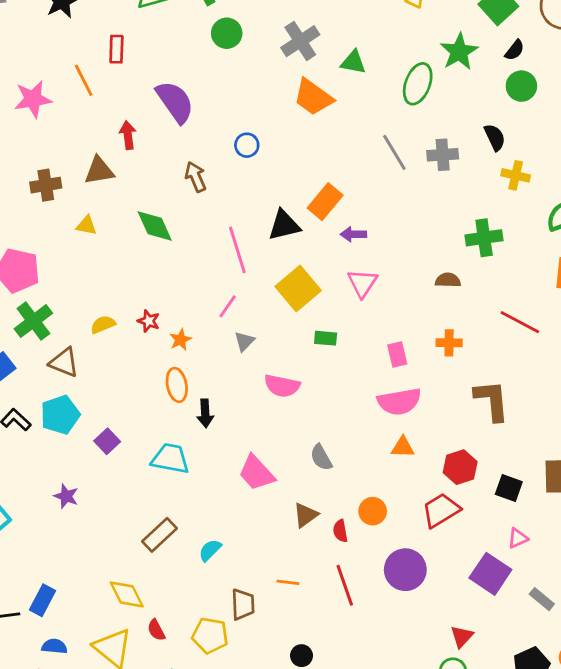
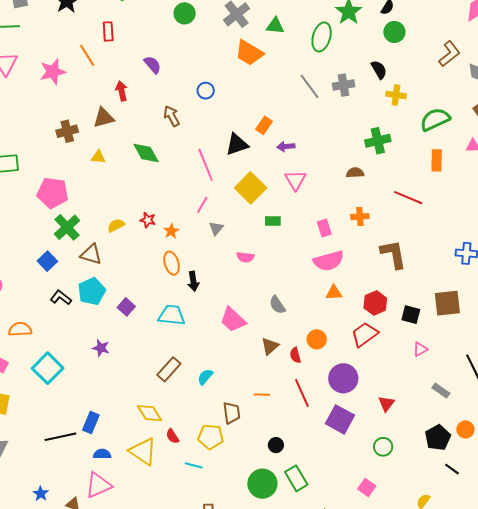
purple semicircle: (175, 102) -> (153, 65), size x0.6
orange rectangle: (325, 202) -> (264, 125), size x0.7
pink semicircle: (282, 386) -> (245, 257), size x0.7
purple square: (490, 574) -> (340, 419), moved
red triangle: (462, 636) -> (386, 404), moved

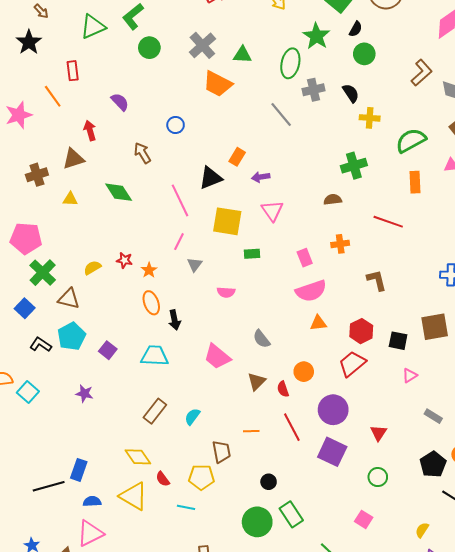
gray cross: (344, 85) -> (314, 90), moved
yellow square: (251, 188) -> (227, 221), turned -32
brown L-shape: (393, 254) -> (377, 280), size x0.7
cyan square: (48, 368) -> (28, 392), moved, size x0.7

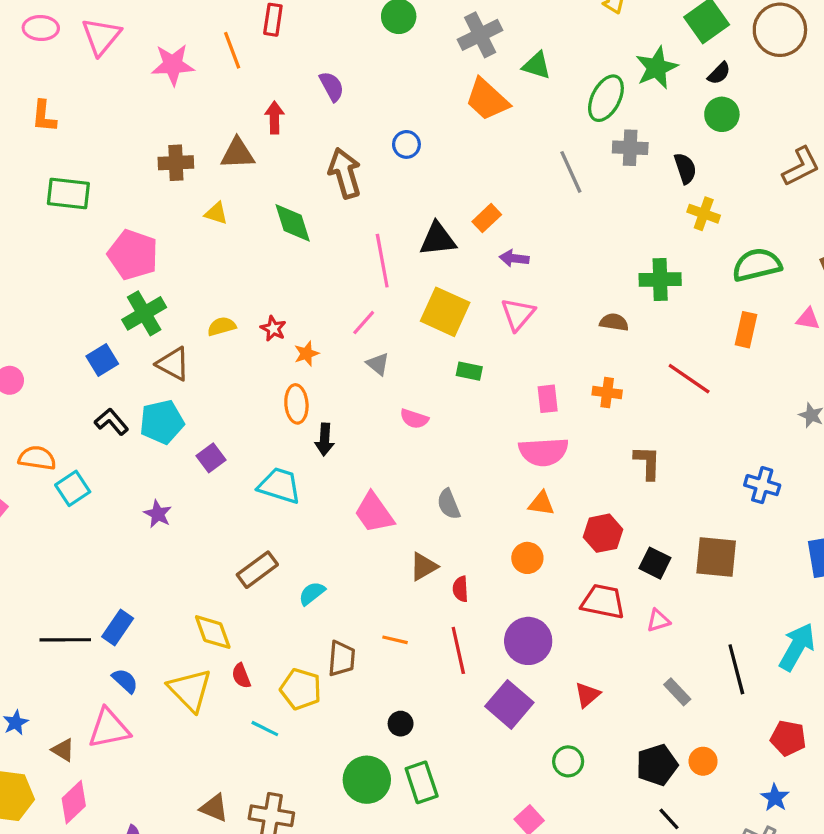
brown arrow: (142, 153) -> (345, 173), size x1.4
gray triangle: (195, 265) -> (378, 364), turned -42
red trapezoid: (352, 364) -> (603, 601), moved, turned 36
orange circle: (304, 372) -> (527, 558), moved
blue semicircle: (92, 501) -> (125, 681), turned 30

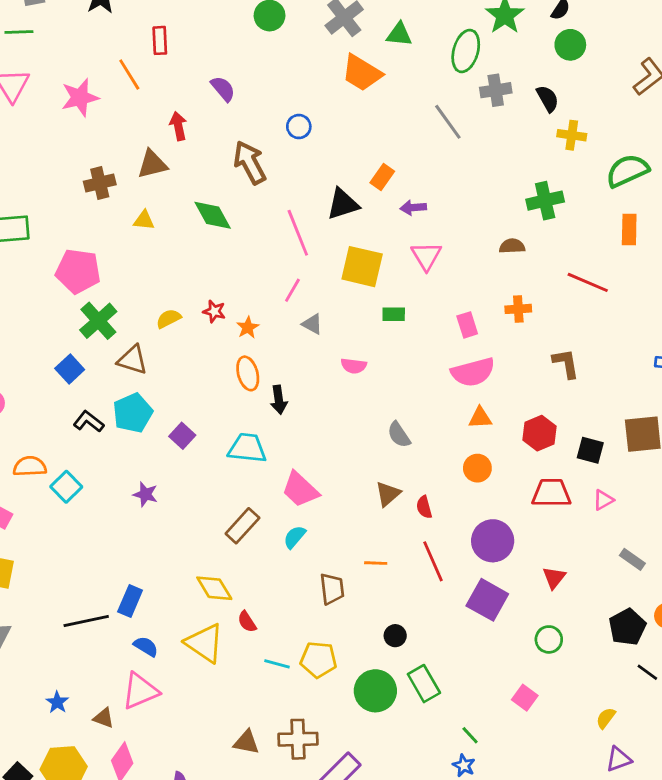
pink trapezoid: (374, 513) -> (300, 489), moved
yellow pentagon: (301, 689) -> (318, 660), moved

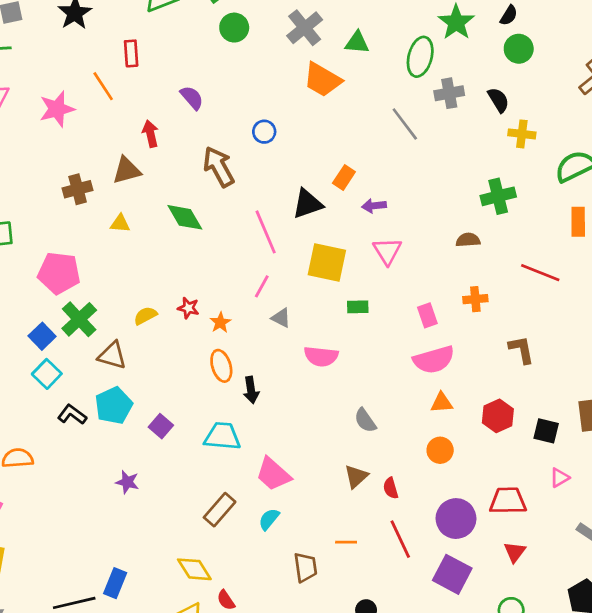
pink semicircle: (354, 366) -> (321, 356), size x1.4
blue square: (70, 369) -> (42, 336), moved
cyan square: (66, 487) -> (47, 374), moved
red trapezoid: (551, 493) -> (508, 501), moved

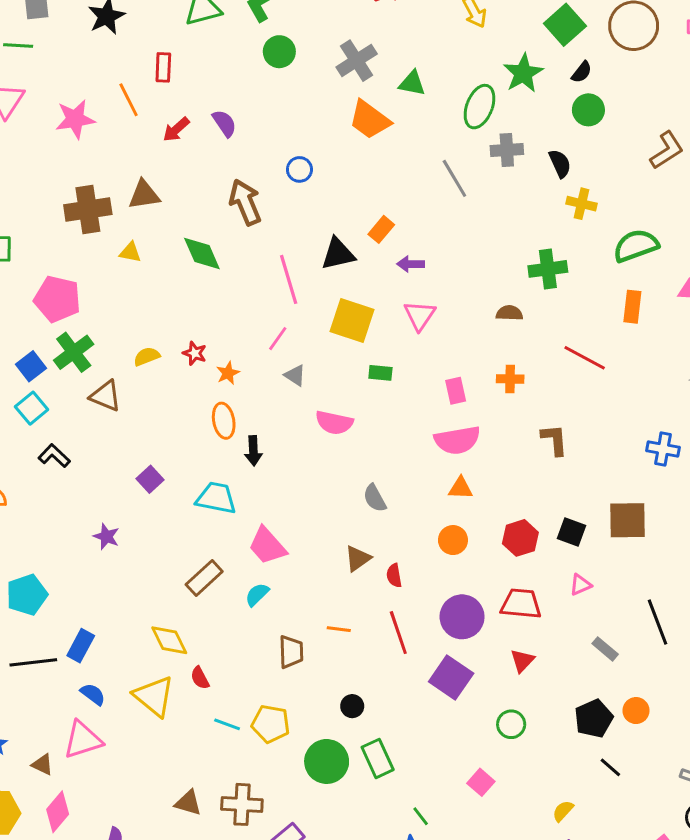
red arrow: (150, 134) -> (176, 129), moved, turned -125
brown cross: (78, 189) -> (88, 210), size x1.4
cyan pentagon: (114, 406) -> (27, 595), moved
red hexagon: (498, 416) -> (520, 538), moved

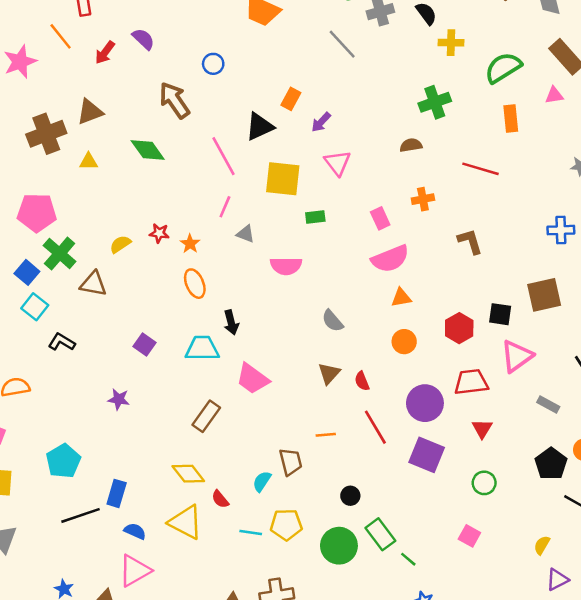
purple arrow: (411, 264) -> (321, 122), turned -35
black arrow: (253, 451) -> (231, 322), moved
pink triangle: (580, 585) -> (517, 356), size x1.8
cyan semicircle: (257, 595) -> (262, 481), moved
green line: (421, 816) -> (408, 559), moved

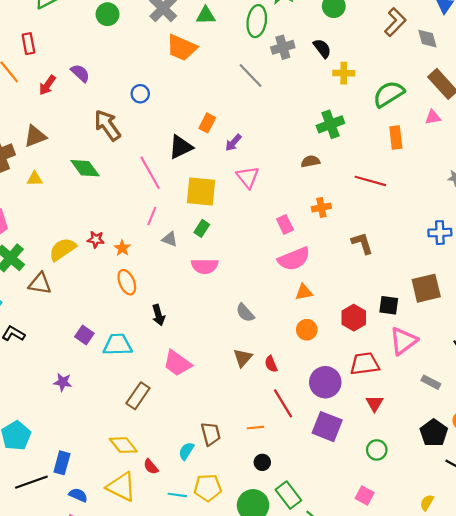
green rectangle: (315, 217) -> (202, 228), moved, turned -49
yellow semicircle: (120, 244) -> (63, 249), size x1.5
cyan trapezoid: (202, 348) -> (118, 345), moved
orange line: (326, 435) -> (255, 428), moved

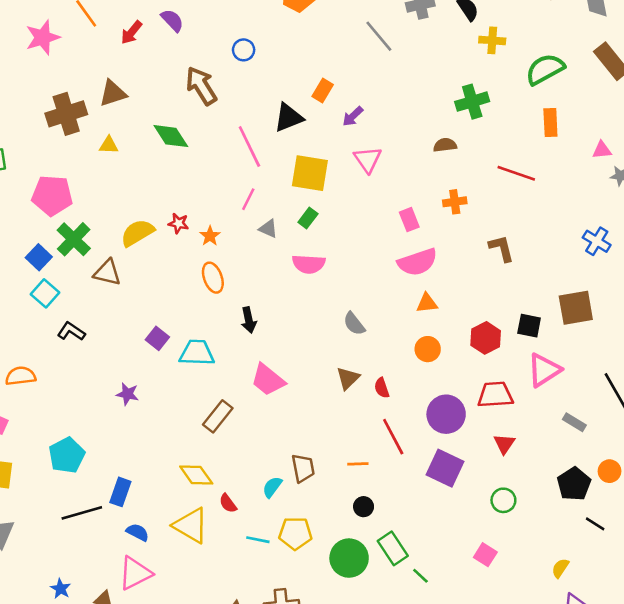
pink triangle: (433, 117) -> (602, 150), moved
blue cross: (440, 233) -> (597, 241), turned 30

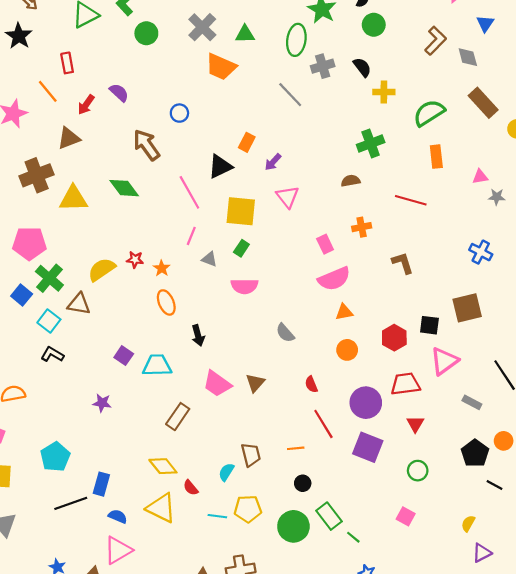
brown triangle: (113, 93) -> (69, 138), moved
yellow triangle: (109, 145) -> (73, 199), size x1.8
cyan square: (45, 293) -> (49, 321), moved
brown triangle: (348, 378) -> (255, 383), moved

